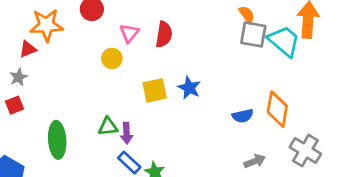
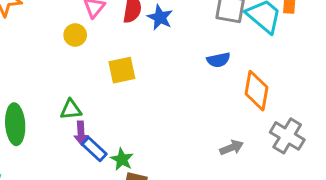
blue star: (189, 88) -> (160, 17), moved
blue semicircle: (243, 116) -> (218, 60), moved
purple arrow: (127, 133) -> (81, 133), moved

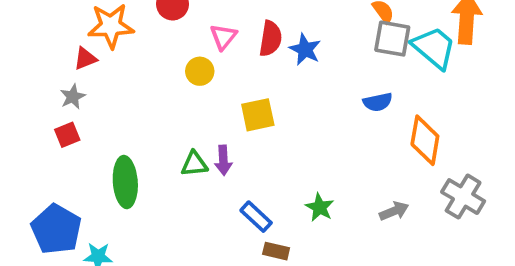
purple arrow: (81, 133) -> (223, 160), moved
blue rectangle: (94, 149) -> (256, 217), moved
green star: (122, 159) -> (320, 207), moved

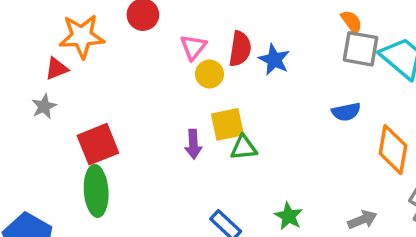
yellow circle: (200, 71) -> (209, 74), moved
red square: (67, 135) -> (98, 144), moved, size x1.6
purple arrow: (223, 160) -> (193, 144), moved
green triangle: (194, 164) -> (244, 148), moved

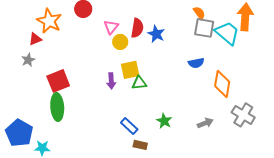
orange star: (82, 36) -> (49, 21), turned 30

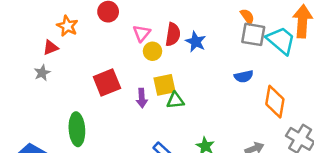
orange star: (49, 21) -> (67, 26), size x0.7
red square: (58, 81) -> (107, 82), moved

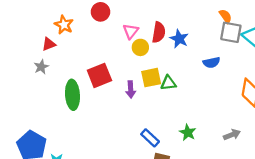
blue semicircle: (244, 76) -> (211, 62), moved
green triangle: (175, 100) -> (168, 83), moved
green ellipse: (77, 129) -> (72, 95), moved

